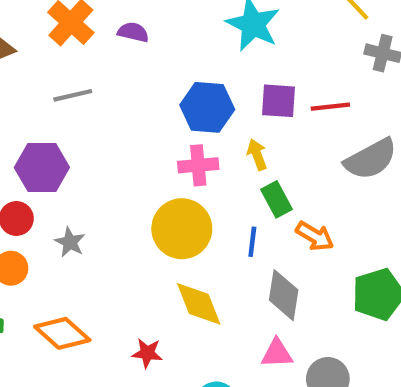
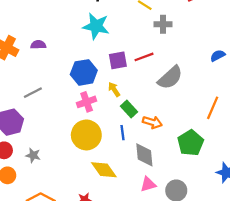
gray line: (73, 95) -> (33, 93), moved

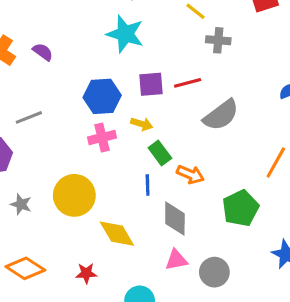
purple semicircle: (38, 45) -> (43, 52), turned 32
yellow arrow: (114, 89) -> (142, 124), turned 136
yellow circle: (86, 135) -> (74, 195), moved

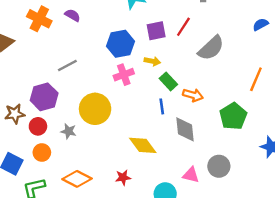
red line: (188, 83) -> (183, 27), turned -36
yellow circle: (74, 195) -> (95, 109), moved
pink triangle: (176, 260) -> (191, 175), moved, turned 30

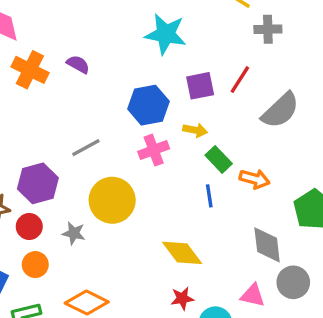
gray line: (67, 66) -> (86, 148), moved
gray diamond: (185, 129) -> (267, 245), moved
red star: (123, 177) -> (182, 298), moved

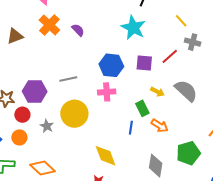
red line: (240, 80) -> (170, 56), moved
gray semicircle: (280, 110) -> (186, 91), turned -110
yellow arrow: (195, 130) -> (157, 92), moved

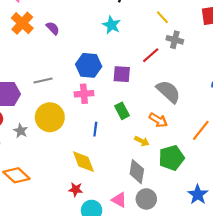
cyan star: (133, 28) -> (111, 25), size x0.7
purple square: (144, 63) -> (122, 74), moved
yellow arrow: (157, 92) -> (142, 141), moved
orange arrow: (160, 126) -> (158, 120), moved
blue line: (131, 128) -> (95, 129), moved

